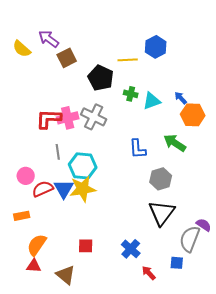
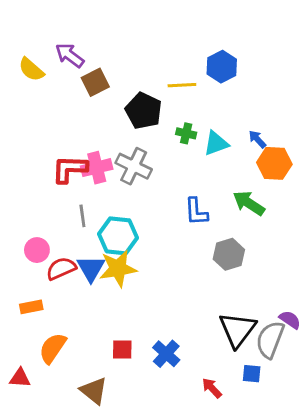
black triangle: (162, 213) -> (237, 330), moved
blue cross: (131, 249) -> (166, 354), moved
red triangle: (34, 266) -> (20, 378), moved

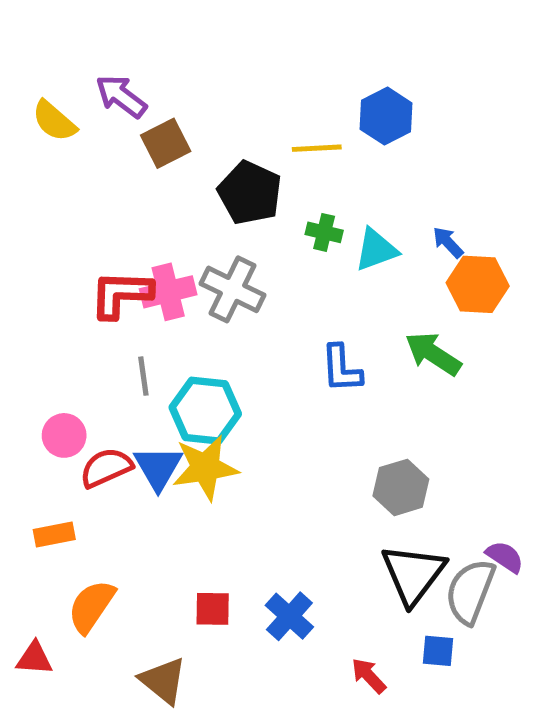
gray hexagon: (229, 254) -> (401, 487), moved

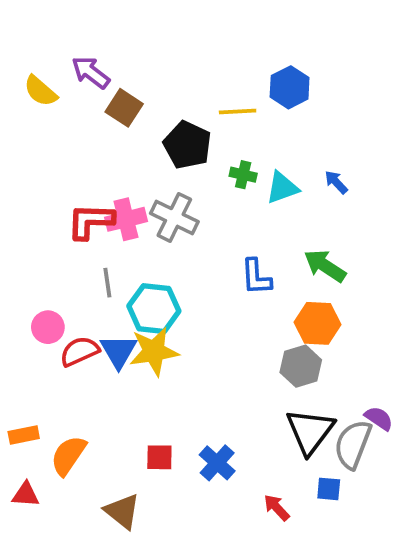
brown square: (166, 143) -> (124, 108), turned -30
orange hexagon: (478, 284) -> (318, 323), moved
orange rectangle: (54, 535) -> (24, 435), moved

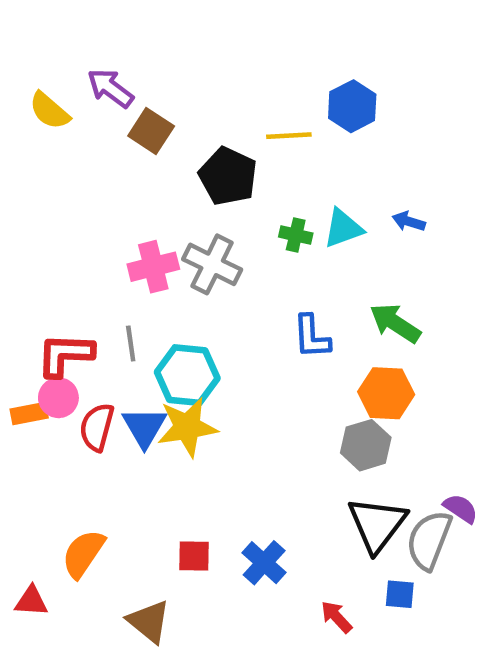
green cross: (243, 175) -> (296, 235), moved
blue arrow: (336, 182) -> (409, 221), turned -30
red L-shape: (91, 221) -> (65, 355), moved
red semicircle: (80, 351) -> (97, 427), turned -51
orange rectangle: (24, 435) -> (29, 414), moved

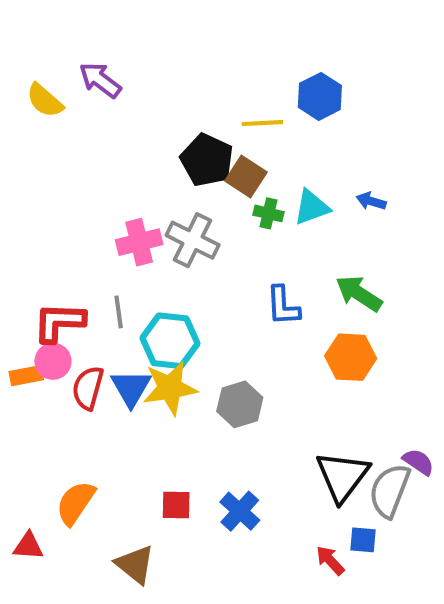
brown square: (151, 131) -> (246, 176), moved
gray hexagon: (366, 445) -> (240, 404), moved
red arrow: (336, 617) -> (330, 560), moved

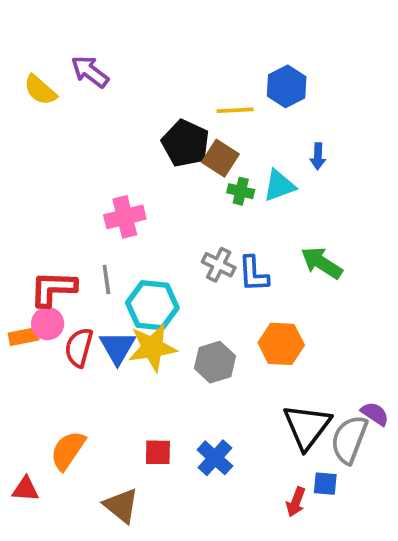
blue arrow: (371, 201) -> (318, 156), moved, turned -105
gray cross: (193, 240) -> (219, 265), moved, size x0.7
orange hexagon: (351, 357) -> (281, 344), moved
red arrow: (330, 560) -> (296, 502), turned -116

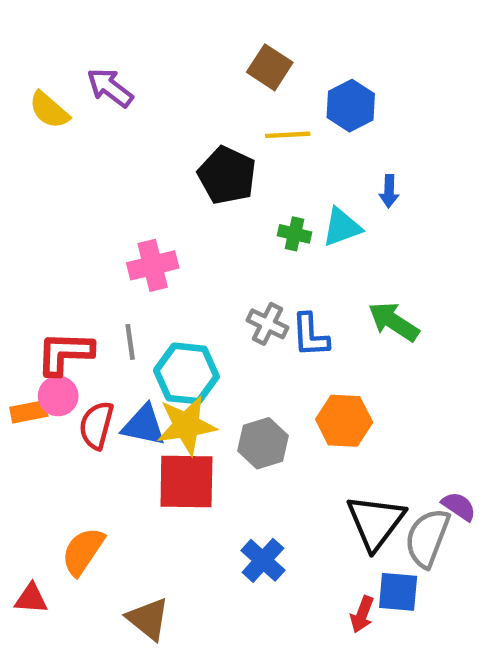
brown square: (220, 158) -> (270, 67), moved
blue triangle: (117, 347) -> (144, 425), turned -48
red square: (158, 452) -> (186, 482), moved, size x1.8
blue square: (325, 484) -> (398, 592), size x1.4

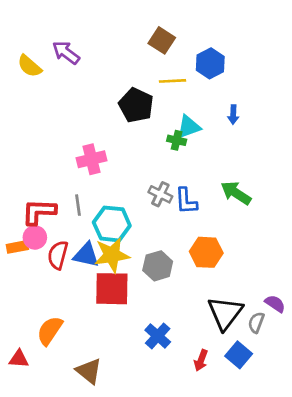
cyan triangle: (342, 227) -> (189, 127), moved
gray semicircle: (427, 538) -> (256, 322), size x0.6
blue square: (398, 592) -> (239, 355), turned 35
red arrow: (362, 614) -> (201, 360), moved

